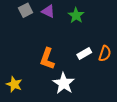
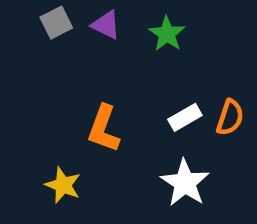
white star: (64, 83) -> (185, 183), moved
yellow star: (14, 84) -> (63, 185), moved

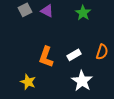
green star: (167, 34) -> (83, 13), moved
white rectangle: (185, 117) -> (74, 55), moved

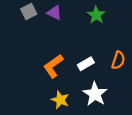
orange L-shape: (46, 57) -> (53, 66), turned 35
yellow star: (28, 82) -> (60, 100), moved

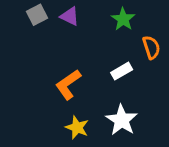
orange semicircle: (118, 60) -> (151, 47), moved, turned -36
white rectangle: (86, 64) -> (122, 71), moved

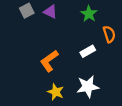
white star: (122, 120) -> (88, 87), turned 30

